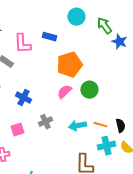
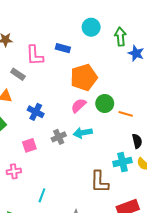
green arrow: (104, 26) -> (120, 37), turned 30
orange line: (100, 125) -> (126, 114), moved
cyan arrow: (77, 126) -> (83, 133), moved

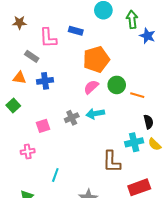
blue cross: (36, 112) -> (45, 81), moved, turned -35

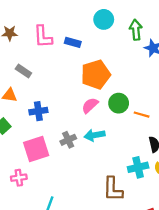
pink L-shape: (48, 38) -> (43, 37), moved
blue cross: (45, 81) -> (38, 111), moved
pink square: (43, 126) -> (36, 149), size x1.6

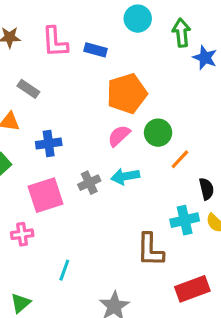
orange line: (142, 115) -> (180, 159), moved, turned -63

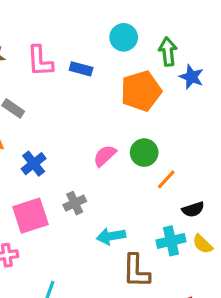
orange pentagon: (127, 94) -> (141, 91), moved
blue cross: (49, 144) -> (34, 164), turned -30
cyan arrow: (125, 176) -> (111, 236), moved
black semicircle: (206, 189) -> (193, 209), turned 85

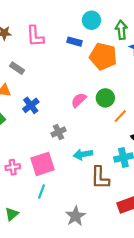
blue rectangle: (81, 69) -> (74, 42), moved
orange pentagon: (141, 91) -> (103, 56), turned 30
pink square: (31, 216) -> (43, 164), moved

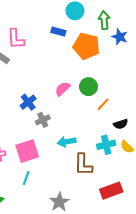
pink L-shape: (35, 36) -> (16, 39), moved
blue cross: (31, 105) -> (28, 102), moved

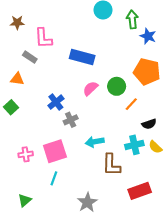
blue rectangle: (58, 32) -> (82, 57), moved, size x1.6
orange pentagon: (86, 46) -> (147, 72), moved

